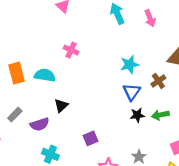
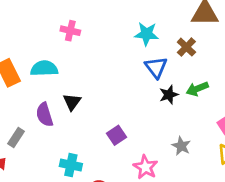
cyan star: (130, 64) -> (146, 34), turned 30
gray rectangle: (15, 115) -> (16, 137), moved
purple semicircle: (40, 124) -> (45, 115), moved, turned 102

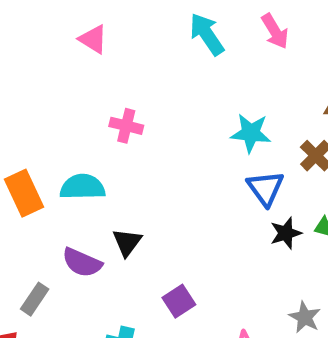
purple semicircle: (45, 115) -> (82, 263), turned -50
purple square: (117, 135) -> (179, 301), moved

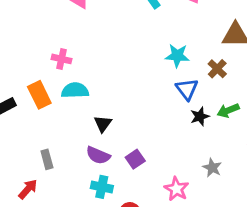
pink cross: (126, 126) -> (61, 59), moved
purple semicircle: (82, 263) -> (98, 155), moved
gray rectangle: (35, 299) -> (47, 159), turned -48

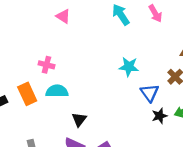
cyan star: (177, 56) -> (129, 67), moved

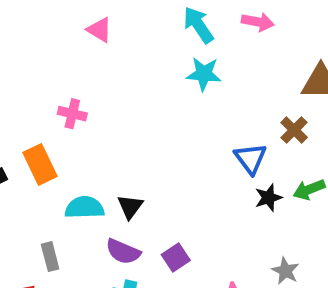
pink arrow: (155, 13) -> (258, 22), turned -48
cyan star: (129, 67) -> (204, 74), moved
cyan semicircle: (57, 91) -> (84, 208), moved

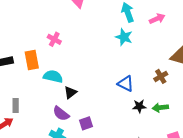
pink arrow: (258, 22) -> (157, 19), turned -49
blue triangle: (250, 159) -> (126, 84), moved, turned -42
cyan semicircle: (84, 208) -> (53, 76), moved
gray rectangle: (50, 257) -> (16, 105), moved

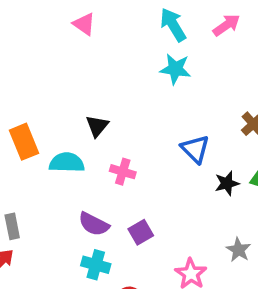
pink cross: (54, 39) -> (123, 172), moved
blue triangle: (126, 84) -> (195, 149), turned 30
black triangle: (70, 92) -> (97, 126), moved

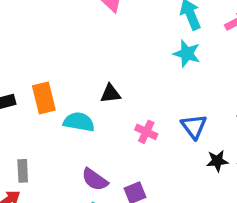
black triangle: (97, 126) -> (110, 94), turned 35
pink cross: (123, 172) -> (146, 132), moved

